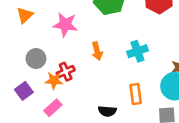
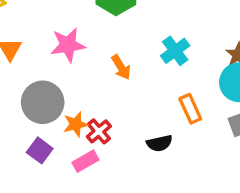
gray circle: (36, 59) -> (43, 102), size x1.5
red cross: (66, 72) -> (99, 131), moved
pink rectangle: (53, 108) -> (85, 161), turned 30

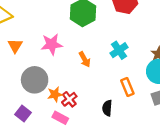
black semicircle: (159, 143) -> (107, 108), turned 105
purple square: (40, 150) -> (23, 114), moved
pink rectangle: (85, 161) -> (60, 118), turned 56

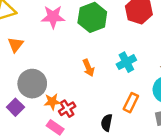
pink star: (52, 44) -> (53, 17), moved
orange rectangle: (127, 87) -> (131, 103), turned 42
purple square: (23, 114) -> (15, 107), moved

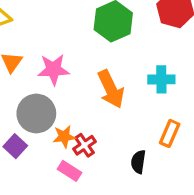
pink star: (53, 17) -> (53, 70), moved
cyan cross: (126, 62) -> (161, 79), turned 30
orange arrow: (88, 68) -> (111, 89), size x1.6

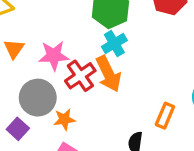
cyan cross: (161, 79) -> (114, 44), moved, turned -30
red cross: (84, 145) -> (80, 76), moved, size x1.4

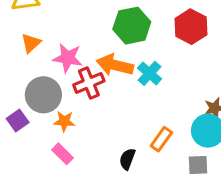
cyan cross: (114, 44) -> (150, 73), moved, turned -30
orange arrow: (109, 74) -> (115, 65), moved, turned 117

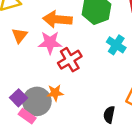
orange arrow: (115, 65) -> (57, 19), moved
gray circle: (43, 95) -> (37, 101), moved
pink rectangle: (63, 154) -> (27, 116), moved

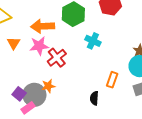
pink rectangle: (27, 116) -> (28, 108), turned -64

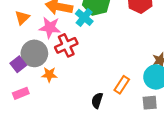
cyan cross: (93, 41) -> (84, 17), moved
purple square: (19, 94) -> (18, 64), moved
gray circle: (34, 95) -> (34, 53), moved

